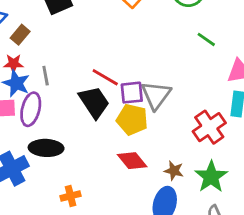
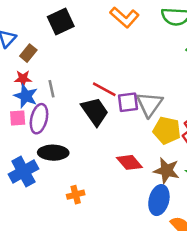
yellow pentagon: (132, 120) -> (167, 130), moved
brown star: (174, 171) -> (166, 171), size x1.5

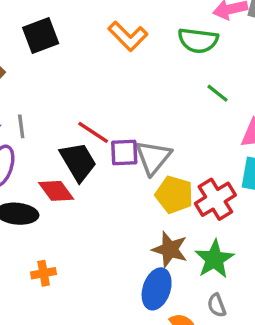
red diamond: (129, 162) -> (56, 191), moved

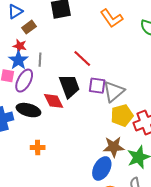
red line: (93, 132) -> (82, 59), moved
yellow pentagon: (174, 195) -> (122, 115), turned 30
brown star: (170, 249) -> (114, 147), turned -30

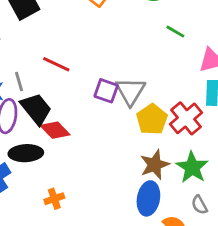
red line: (82, 59) -> (56, 64), moved
black trapezoid: (69, 86) -> (36, 109), moved
purple square: (97, 86) -> (106, 91), turned 30

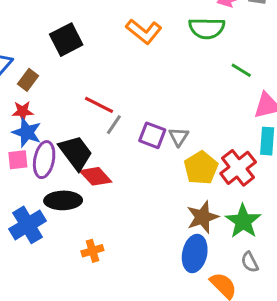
green line: (175, 32) -> (241, 70), moved
gray line: (19, 81) -> (114, 125), moved, turned 48
gray triangle: (130, 91) -> (179, 137), size x0.6

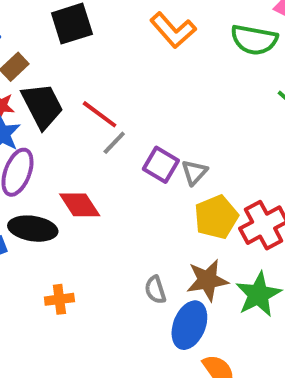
black trapezoid: (76, 153) -> (42, 106), moved
gray semicircle: (250, 262) -> (155, 290), moved

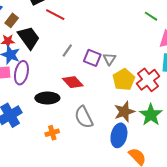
red line: (100, 114) -> (55, 15), moved
red diamond: (80, 205) -> (73, 82), moved
black ellipse: (33, 229) -> (47, 98), moved
gray semicircle: (155, 290) -> (84, 117), moved, size x1.6

